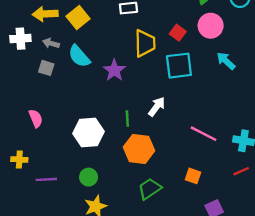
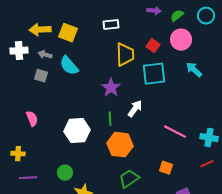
yellow square: (78, 17) -> (68, 33), turned -30
purple star: (114, 70) -> (111, 88), moved
green circle: (89, 177) -> (65, 173), moved
purple line: (46, 179) -> (28, 178), moved

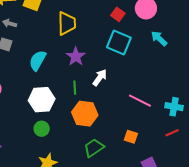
yellow trapezoid: (125, 55) -> (67, 23), moved
cyan semicircle: (69, 66) -> (38, 60), moved, turned 70
cyan square: (154, 74) -> (119, 42), turned 30
green circle: (65, 173) -> (42, 129), moved

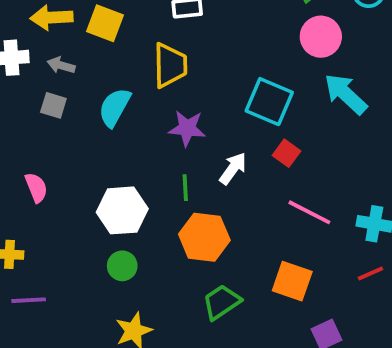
red square: (118, 14) -> (286, 153), moved
cyan arrow: (159, 38) -> (346, 94), size x1.4
purple star: (76, 56) -> (187, 128), turned -30
cyan semicircle: (38, 60) -> (115, 107), moved
orange square: (131, 137) -> (292, 281), size x1.5

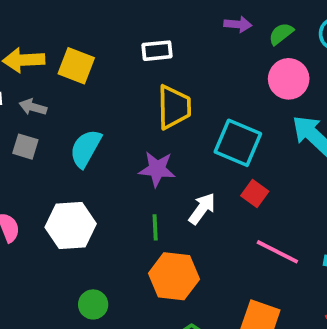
yellow trapezoid: (170, 65) -> (174, 107), moved
white hexagon: (122, 210) -> (71, 226), moved

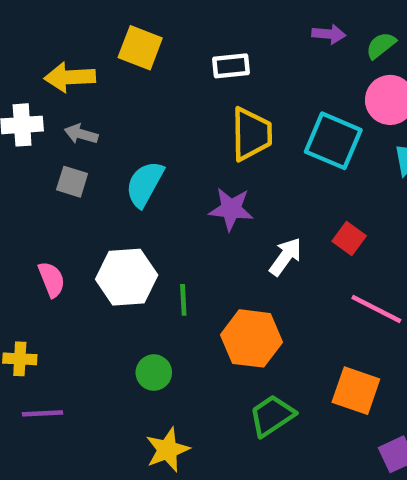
yellow square: (76, 66) -> (140, 48), moved
cyan square: (238, 143) -> (333, 141), moved
green line: (155, 227) -> (183, 300), moved

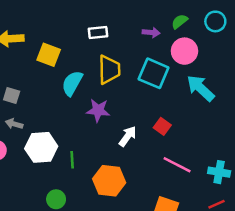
purple arrow: (329, 34) -> (151, 33), moved
yellow square: (140, 48) -> (49, 55), moved
gray arrow: (81, 134) -> (14, 124), moved
cyan semicircle: (145, 184) -> (72, 83), moved

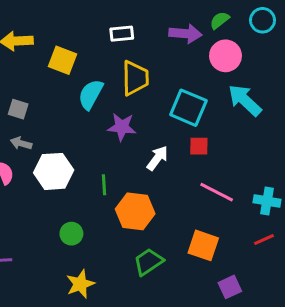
purple arrow: (151, 33) -> (185, 34), size x1.5
cyan square: (154, 73) -> (188, 108), moved
red square: (162, 126) -> (199, 146), turned -35
green line: (72, 160) -> (104, 185), moved

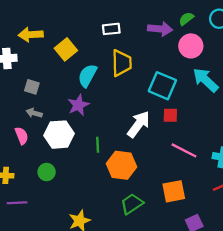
yellow square: (63, 60) -> (66, 49), turned 30
purple star: (122, 127) -> (78, 105), moved, turned -30
white arrow: (157, 158) -> (139, 124), size x1.4
green circle: (71, 234) -> (47, 172), moved
orange square: (203, 245) -> (174, 191), turned -30

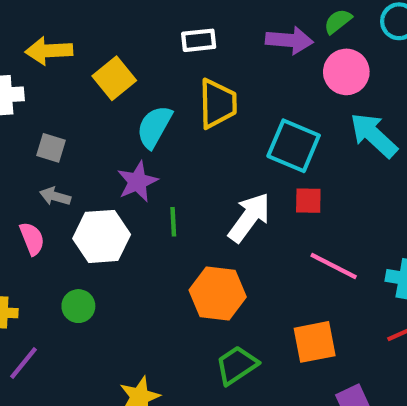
green line: (98, 145) -> (173, 222), moved
purple line: (17, 203) -> (24, 363), turned -48

